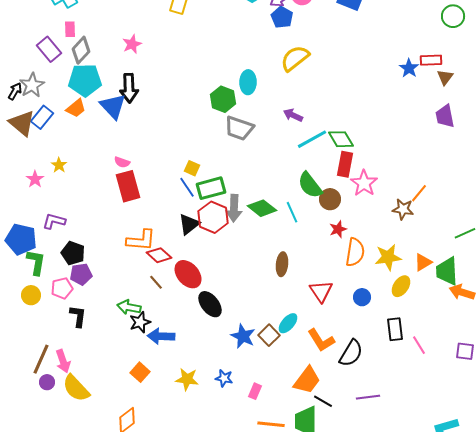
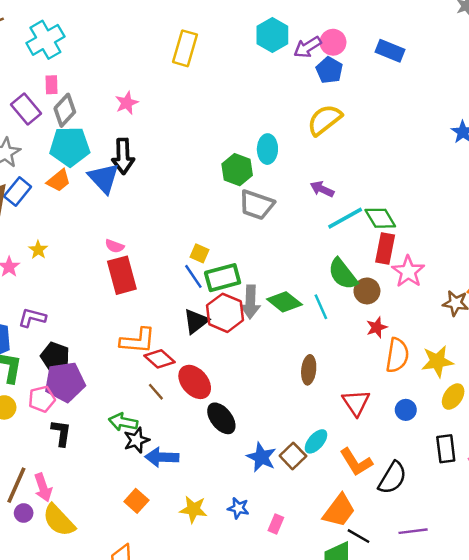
blue pentagon: (282, 17) -> (329, 70), moved
purple pentagon: (81, 274) -> (65, 382), size x1.5

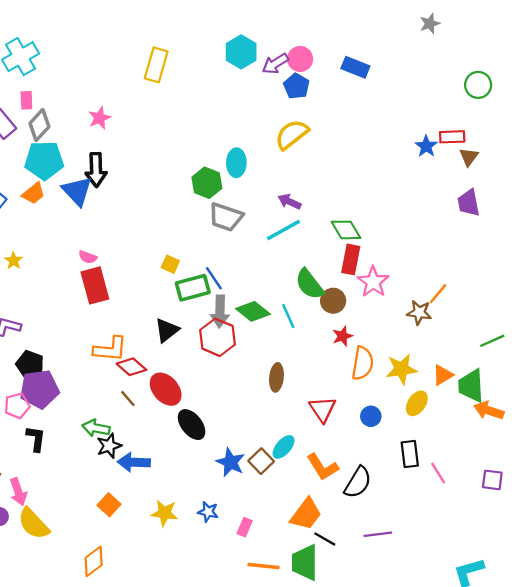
cyan line: (345, 218) -> (284, 230), moved
blue line: (193, 276) -> (214, 278), moved
red hexagon: (225, 313) -> (218, 337), moved

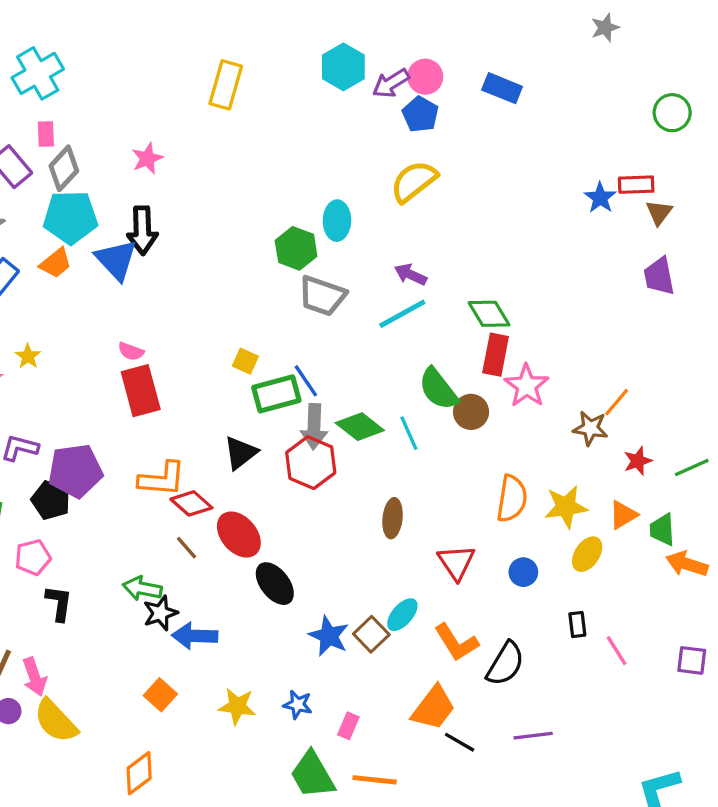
red star: (343, 336) -> (638, 461), moved
green trapezoid: (471, 386) -> (662, 530), size x0.7
purple pentagon: (39, 389) -> (75, 471), moved
black rectangle: (410, 454) -> (577, 624), size x0.7
green trapezoid: (305, 563) -> (312, 775), moved, turned -30

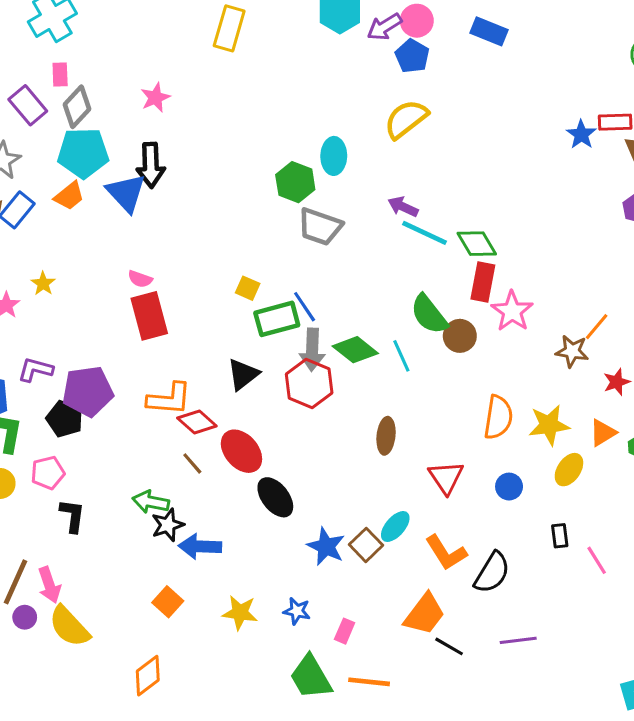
cyan line: (402, 314) -> (424, 233), moved, turned 54

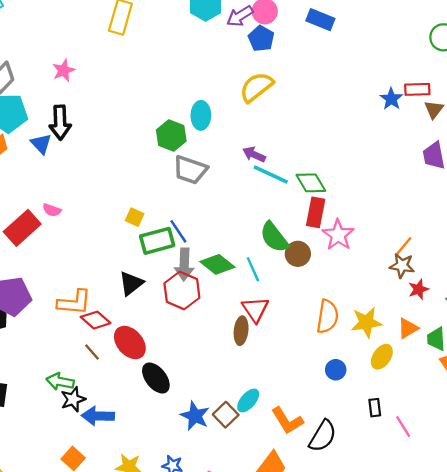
blue triangle: (126, 193) -> (41, 144), size x0.7
red rectangle: (149, 316) -> (22, 228), moved, turned 63
brown star: (572, 351) -> (402, 266), moved
red triangle: (446, 477) -> (255, 309), moved

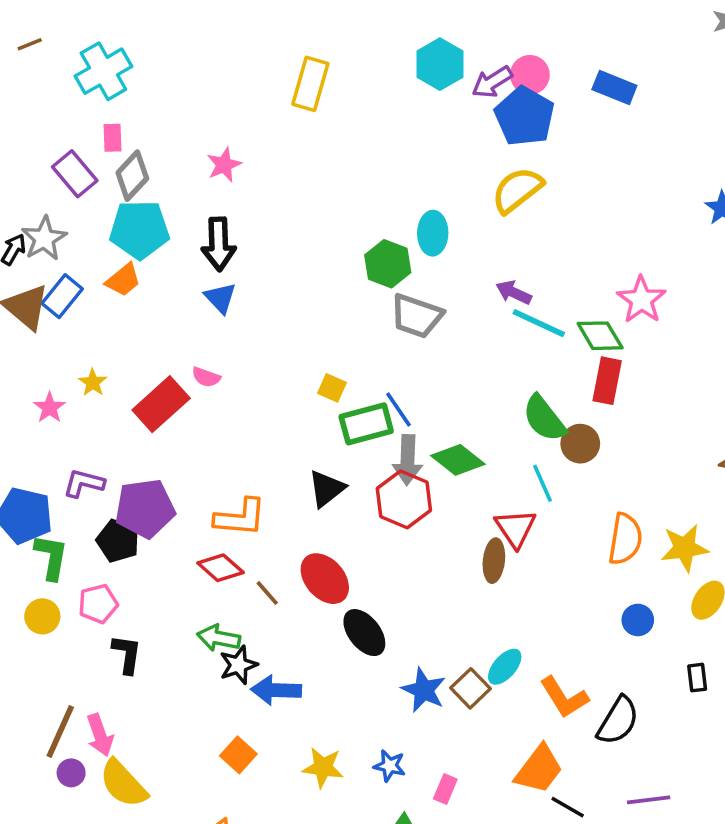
blue pentagon: (261, 38) -> (524, 116), size x1.5
blue triangle: (41, 144) -> (220, 298), moved
pink star: (338, 235) -> (641, 300), moved
cyan line: (253, 269) -> (542, 483), moved
red diamond: (96, 320) -> (220, 568), moved

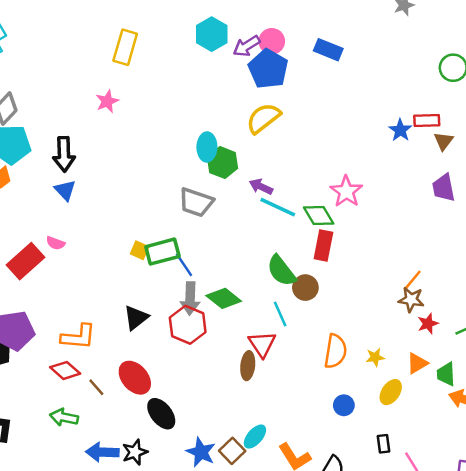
pink star: (224, 165) -> (107, 101), moved
green hexagon: (388, 264) -> (223, 163), moved
green rectangle: (366, 424) -> (162, 252), moved
yellow star: (685, 548) -> (375, 357), size x0.6
black star: (238, 665) -> (135, 452), moved

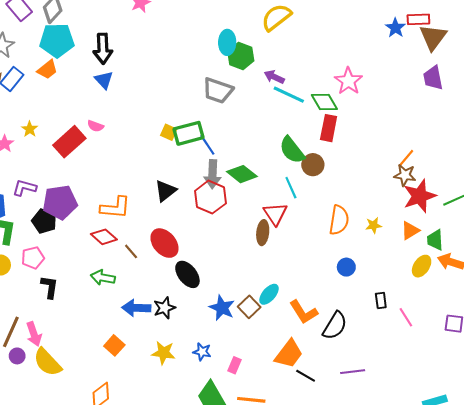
brown triangle: (444, 141) -> (433, 37), size x1.6
red star: (428, 324) -> (419, 196), size x1.8
yellow ellipse: (391, 392) -> (422, 266), moved

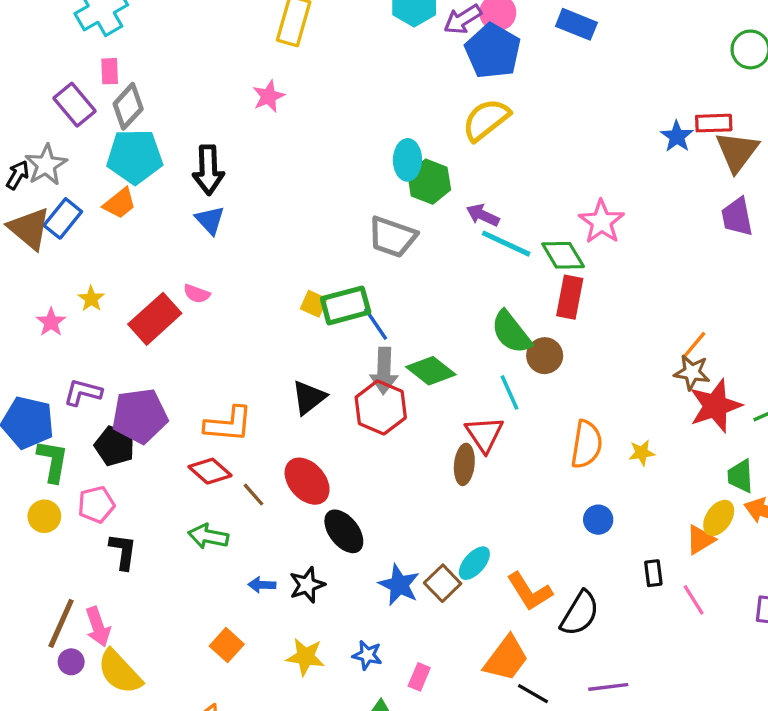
orange triangle: (410, 231) -> (700, 540), moved
blue arrow: (136, 308) -> (262, 585), size x0.6

